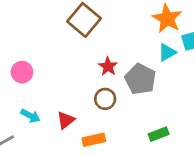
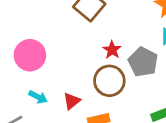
pink circle: (22, 72) -> (30, 55), size x1.5
brown circle: (105, 99) -> (109, 81), size x1.5

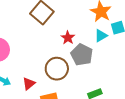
red star: (112, 50) -> (68, 38), moved

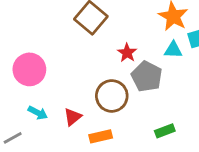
cyan triangle: (101, 36) -> (173, 50), turned 32

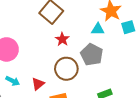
cyan triangle: (173, 50) -> (98, 29), moved
red star: (127, 53) -> (62, 39), moved

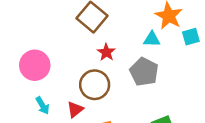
brown circle: (66, 69) -> (95, 85), moved
cyan arrow: (13, 81) -> (43, 106), turned 32

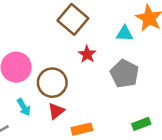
cyan triangle: (152, 39) -> (125, 34), moved
brown circle: (95, 85) -> (52, 83), moved

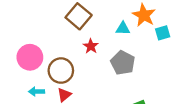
cyan arrow: (24, 107) -> (37, 92), turned 120

